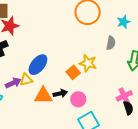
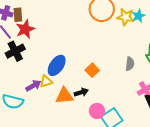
gray semicircle: (111, 43) -> (130, 64), moved
yellow star: (88, 63) -> (126, 17), moved
pink circle: (78, 99) -> (97, 111), moved

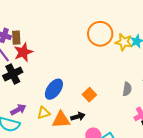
yellow triangle: (46, 81) -> (44, 113), moved
purple arrow: (33, 86) -> (18, 110), moved

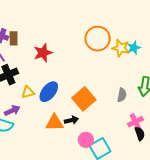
red star: (23, 52) -> (43, 53), moved
orange square: (89, 95) -> (84, 99), size x1.6
yellow triangle: (44, 113) -> (28, 92), moved

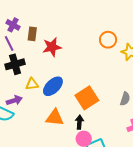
brown rectangle: (14, 38) -> (32, 34), moved
orange circle: (98, 39) -> (108, 40), size x0.7
black arrow: (71, 120) -> (79, 122), moved, turned -80

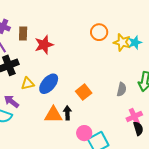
orange square: (87, 98) -> (84, 92), size x0.7
purple arrow: (14, 100) -> (11, 101), turned -119
black arrow: (79, 122) -> (67, 113), moved

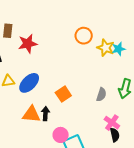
pink cross: (134, 116) -> (112, 123), turned -35

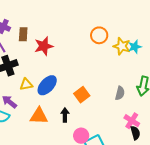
orange triangle: (31, 114) -> (39, 116), moved

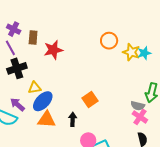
blue ellipse: (47, 85) -> (43, 101), moved
gray semicircle: (120, 93) -> (138, 106), moved, turned 88
pink cross: (132, 121) -> (140, 117), moved

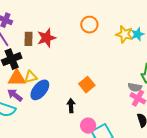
brown rectangle: (33, 37) -> (28, 39), moved
orange circle: (109, 41) -> (89, 25), moved
orange triangle: (47, 120) -> (17, 78), moved

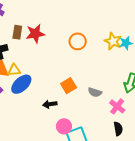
orange circle: (89, 25) -> (78, 41), moved
gray semicircle: (135, 87) -> (95, 92), moved
black arrow: (71, 106) -> (50, 104), turned -104

